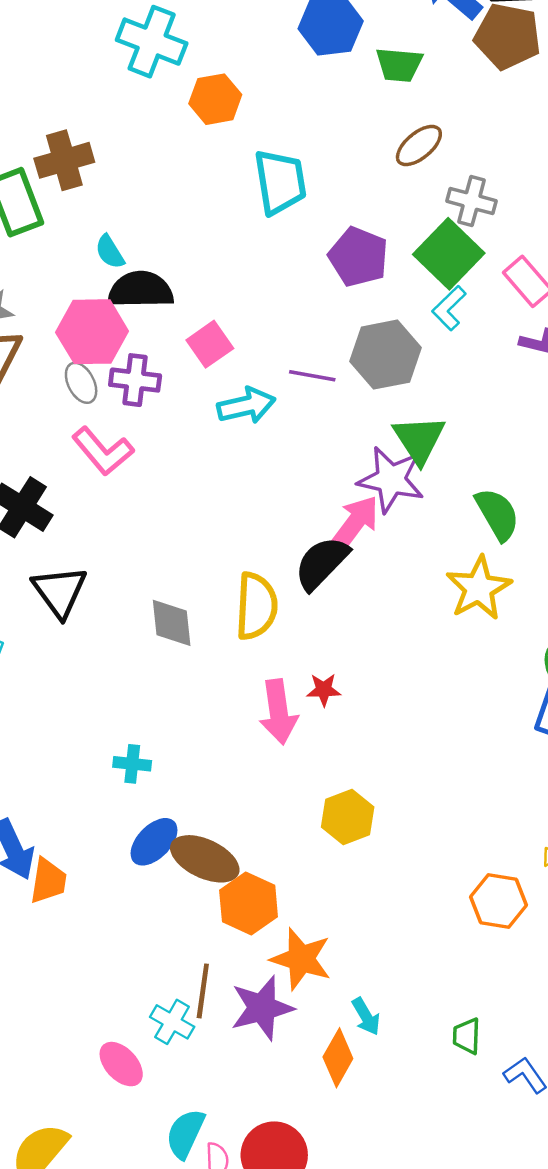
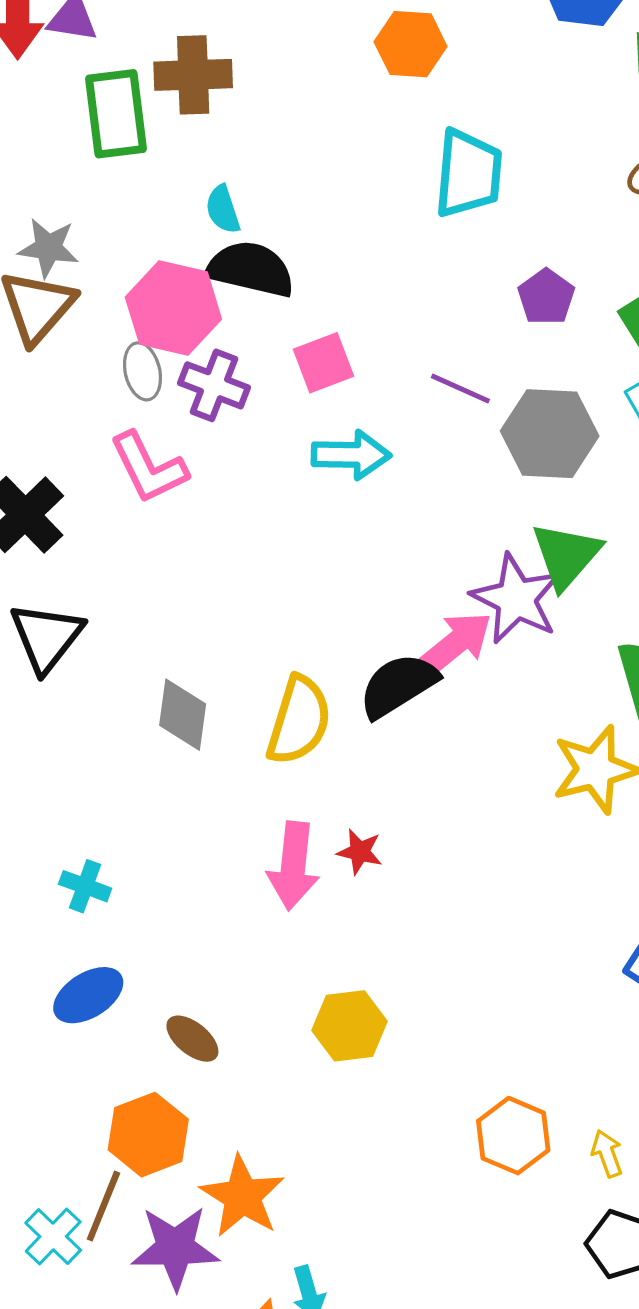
purple pentagon: (358, 257) -> (546, 297), size x0.7
purple line: (312, 376) -> (460, 388), moved
brown ellipse: (205, 859) -> (192, 1039), moved, size x0.6
orange hexagon: (499, 901) -> (513, 1136), moved
orange hexagon: (249, 903) -> (148, 1135), moved

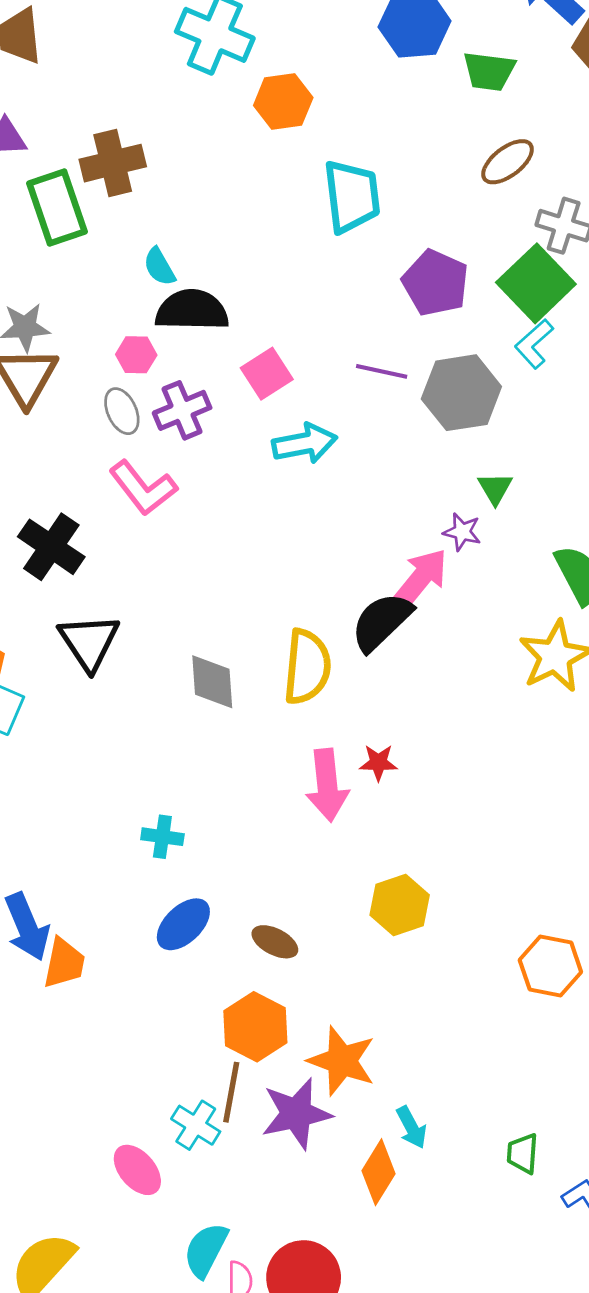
purple pentagon: (546, 297) -> (435, 283), size x1.4
pink hexagon: (173, 308) -> (136, 355), size x0.5
purple cross: (214, 385) -> (182, 410), turned -32
green triangle: (566, 555) -> (495, 488), size x0.6
purple star: (516, 599) -> (462, 532), size x0.5

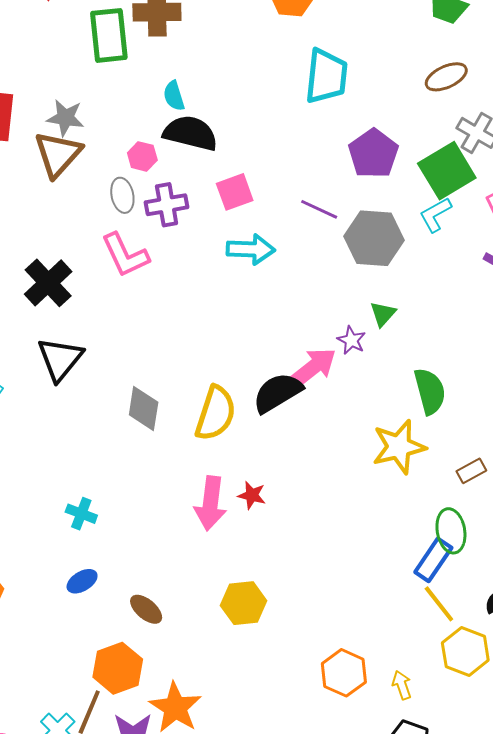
blue ellipse: (183, 924) -> (82, 581), size x0.7

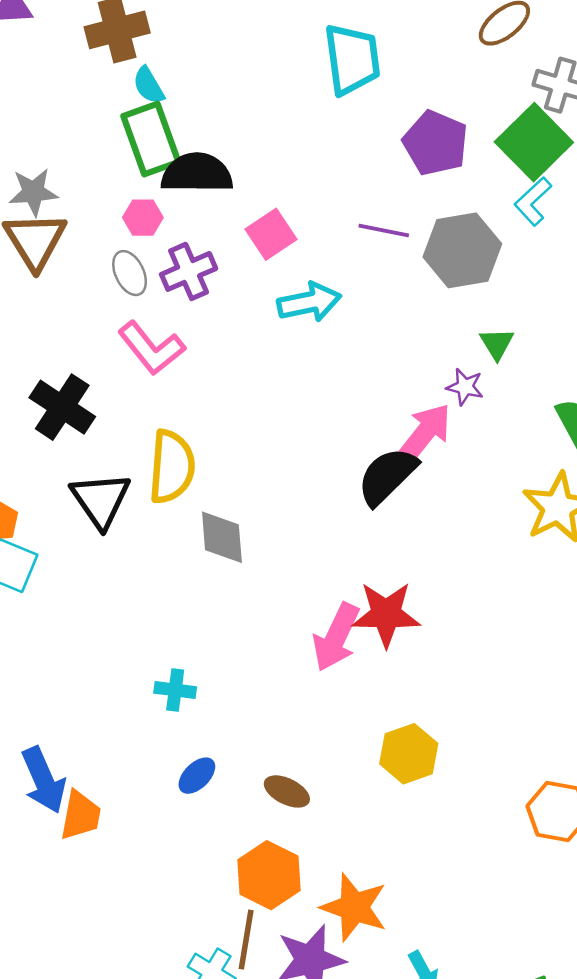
green rectangle: (109, 35) -> (151, 139), moved
cyan semicircle: (174, 96) -> (149, 85), moved
yellow semicircle: (216, 413) -> (172, 467), moved
red star: (252, 495) -> (386, 614), size x1.8
pink arrow: (211, 503) -> (336, 637), turned 32

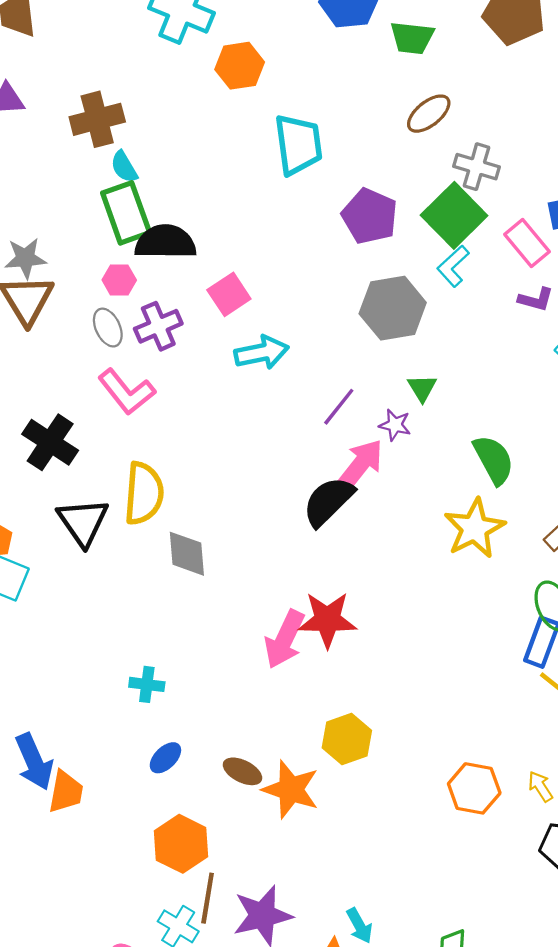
purple line: (384, 230) -> (339, 407), moved, turned -63
orange hexagon: (269, 875) -> (181, 844), moved
orange star: (354, 907) -> (291, 789), moved

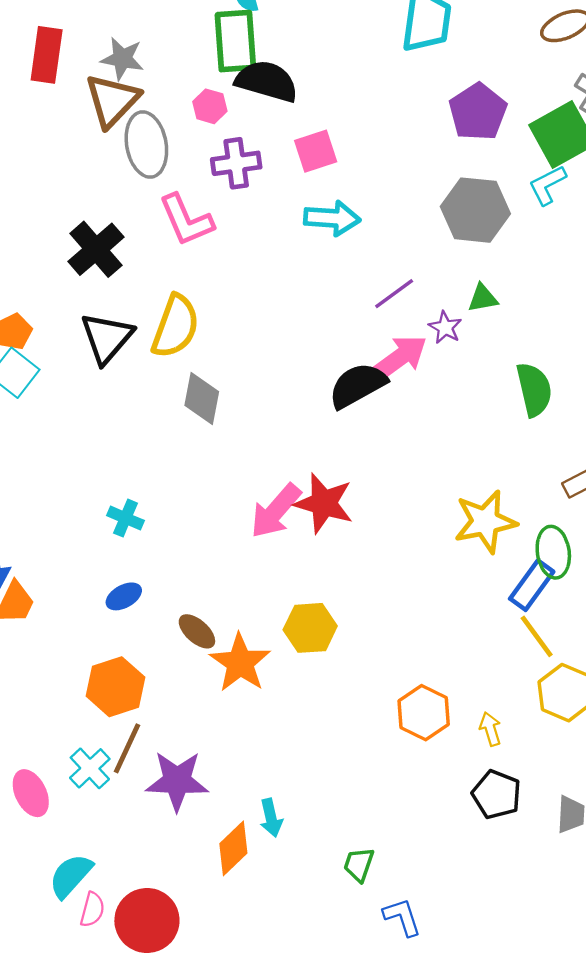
gray ellipse: (108, 328) -> (146, 145), moved, size x1.6
green triangle: (422, 388) -> (483, 298), turned 36
yellow star: (474, 528) -> (485, 522), moved

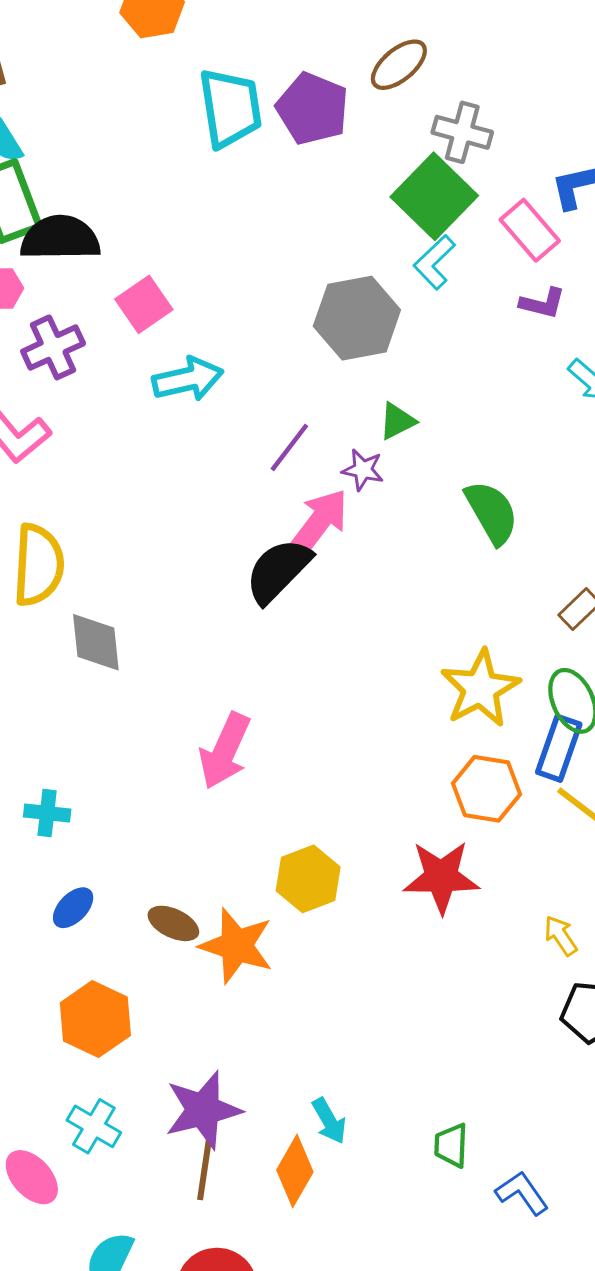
purple pentagon: (478, 112) -> (312, 109), moved
red star: (324, 503) -> (441, 877), moved
orange hexagon: (424, 713) -> (487, 789), moved
brown line: (127, 748) -> (205, 1167), moved

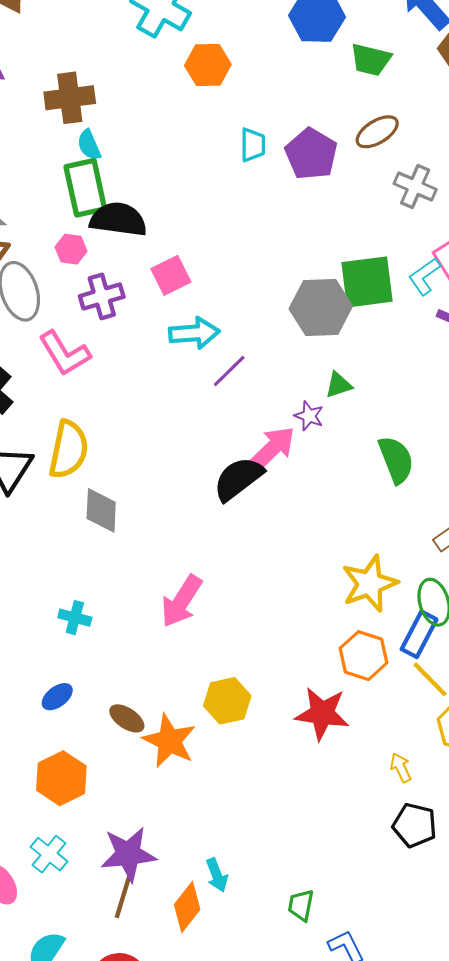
cyan trapezoid: (230, 108) -> (253, 145), size x0.6
green square: (434, 196) -> (367, 282), moved, turned 30
cyan L-shape: (434, 262) -> (424, 276), moved
purple line: (289, 447) -> (229, 371), moved
cyan cross: (47, 813) -> (75, 618), moved

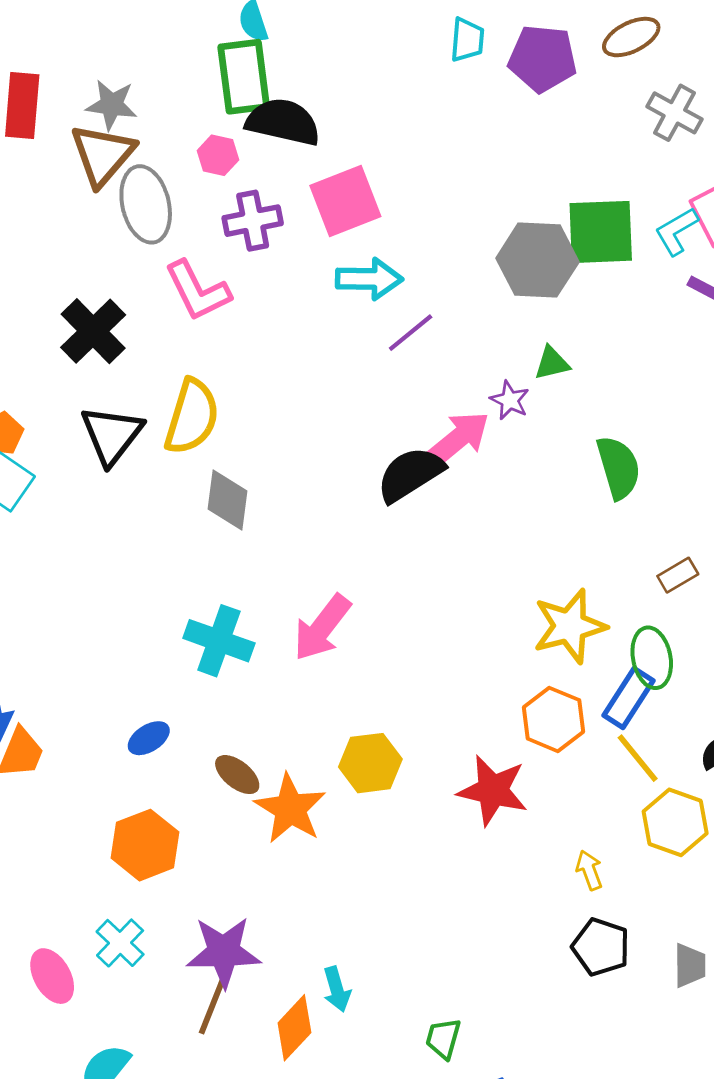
purple pentagon: (311, 154) -> (542, 58), turned -30
pink square: (171, 275) -> (345, 201), size x1.4
cyan cross: (75, 618) -> (219, 641), moved, size x1.6

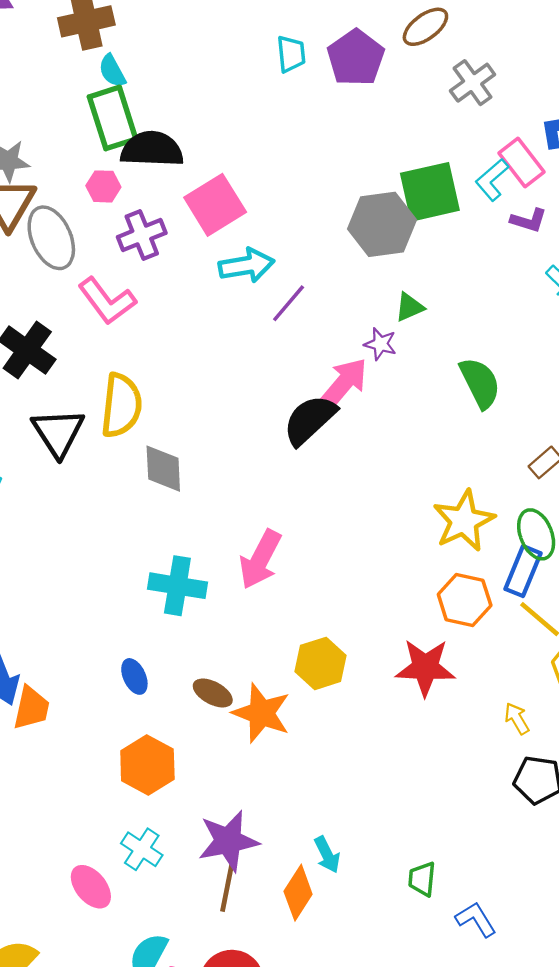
purple pentagon: (542, 58) -> (356, 58), turned -30
gray cross: (674, 113) -> (473, 83), turned 36
blue ellipse: (149, 738) -> (134, 676), turned -72

